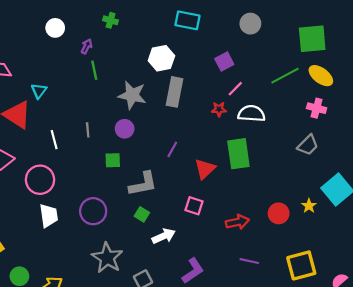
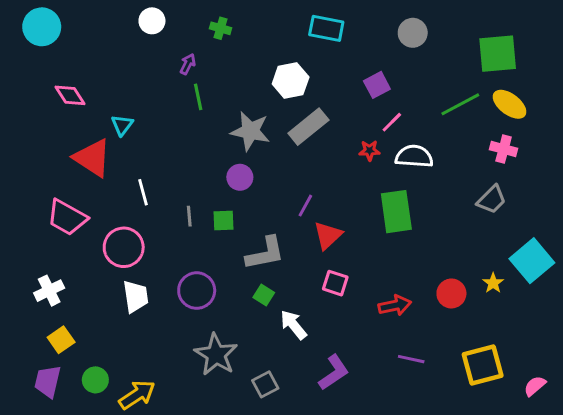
white circle: (55, 28) -> (152, 21), moved
gray rectangle: (174, 92) -> (308, 127), turned 40
gray line: (88, 130) -> (189, 216), moved
red triangle: (205, 169) -> (328, 235), moved
white arrow: (164, 236) -> (293, 325), turned -105

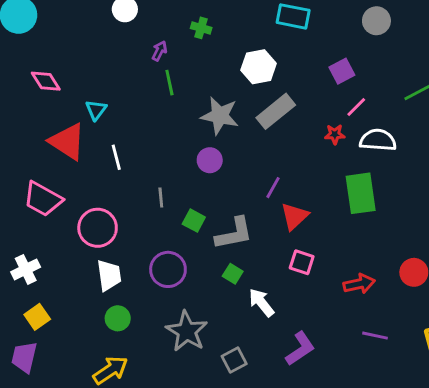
green cross: (220, 28) -> (201, 28), moved
white line: (143, 192) -> (116, 157), moved
green square: (223, 220) -> (194, 221), moved, turned 30
green circle: (95, 380) -> (118, 318), moved

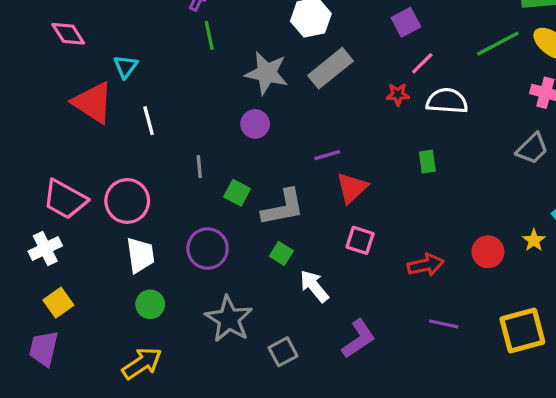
purple line: (273, 188) -> (327, 155), turned 45
green rectangle: (361, 193) -> (427, 162), size x0.5
pink trapezoid: (43, 199) -> (65, 199), moved

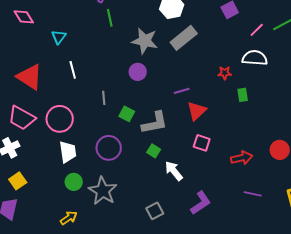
pink line: (422, 63) -> (257, 30), moved
red star: (398, 94) -> (225, 73), moved
red triangle: (93, 103) -> (30, 77), moved
gray star: (229, 319) -> (103, 191), moved
yellow arrow: (142, 363) -> (69, 218), size x0.7

